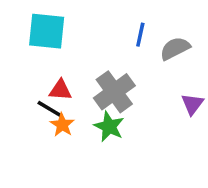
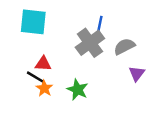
gray semicircle: (175, 48) -> (124, 46), moved
gray cross: (114, 92) -> (90, 43), moved

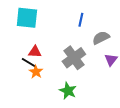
gray cross: (90, 43) -> (74, 58), moved
green star: (78, 90) -> (68, 91), moved

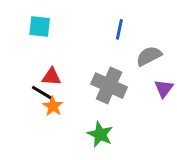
cyan square: (27, 18) -> (40, 26), size x0.7
gray cross: (74, 58) -> (109, 86), turned -30

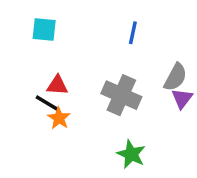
gray semicircle: (149, 56) -> (175, 77), moved, turned 145
green star: (100, 134) -> (131, 154), moved

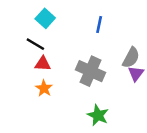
cyan square: (44, 30) -> (45, 18), moved, turned 36
black line: (47, 103) -> (35, 44), moved

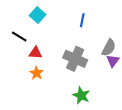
black line: (35, 44) -> (19, 36), moved

